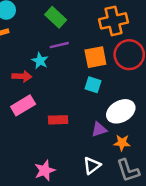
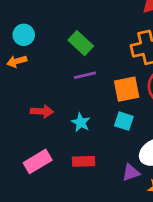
cyan star: (40, 61) -> (81, 122), moved
pink rectangle: (23, 105) -> (38, 161), moved

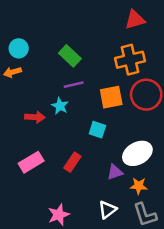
cyan square: (124, 121) -> (97, 130), moved
cyan star: (81, 122) -> (60, 106), moved
red rectangle: (84, 161) -> (72, 162), turned -54

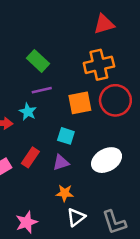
red rectangle: (72, 162) -> (30, 157), moved
purple triangle: (115, 172) -> (61, 163), moved
orange star: (139, 186) -> (65, 193), moved

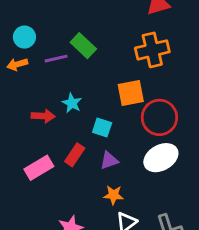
purple line: (42, 90) -> (56, 59), moved
red circle: (115, 100) -> (159, 117), moved
cyan square: (66, 136) -> (102, 127), moved

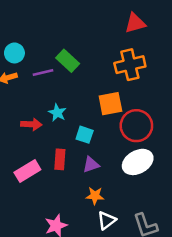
red rectangle: (75, 155) -> (60, 159), turned -30

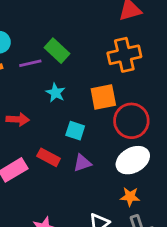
cyan star: (57, 113) -> (56, 93), moved
red rectangle: (60, 159) -> (49, 157), turned -66
orange star: (95, 196) -> (130, 197), moved

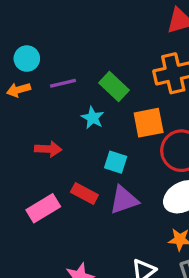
green rectangle: (57, 51) -> (114, 86), moved
purple triangle: (82, 163) -> (124, 200), size x1.4

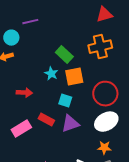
purple line: (63, 83) -> (30, 22), moved
orange square: (149, 123) -> (74, 77), moved

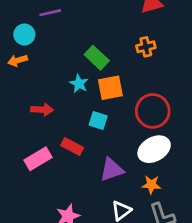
orange cross: (100, 47) -> (146, 47), size x0.6
purple triangle: (70, 124) -> (112, 170), moved

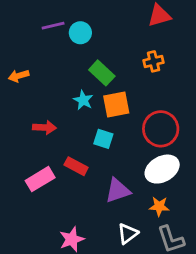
cyan circle: (24, 34) -> (80, 33), moved

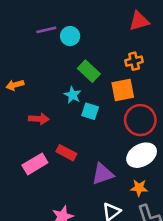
orange arrow: (19, 76) -> (15, 85), moved
orange square: (116, 104) -> (123, 90), moved
cyan square: (103, 139) -> (90, 111), moved

